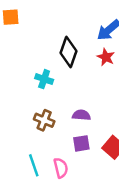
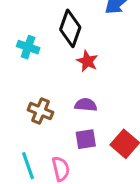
red star: (106, 57) -> (87, 61), moved
cyan cross: (44, 79) -> (28, 47), moved

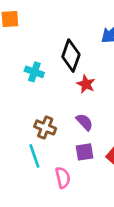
purple semicircle: (86, 105) -> (84, 122), turned 42
cyan line: (28, 166) -> (34, 156), moved

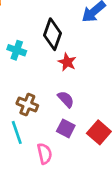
purple square: (84, 152) -> (66, 128), turned 36

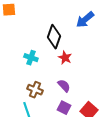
cyan cross: (17, 50) -> (31, 58), moved

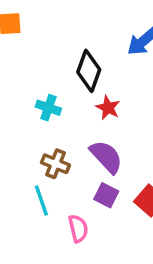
purple semicircle: (64, 86) -> (106, 157), size x1.5

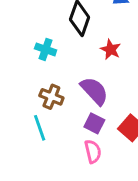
red star: (108, 108) -> (111, 49), moved
pink semicircle: (78, 229) -> (93, 151), moved

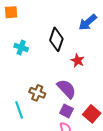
cyan cross: (46, 49) -> (21, 47), moved
cyan line: (40, 128) -> (19, 110), moved

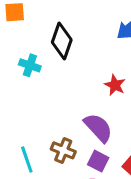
black diamond: (56, 39) -> (62, 41), moved
brown cross: (37, 93) -> (63, 150), moved

